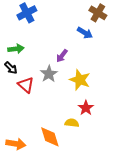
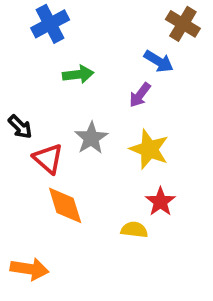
green arrow: (16, 49) -> (78, 74), moved
purple arrow: (62, 56) -> (140, 95), moved
orange diamond: (50, 137) -> (65, 205), moved

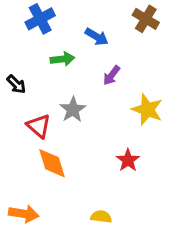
blue arrow: (159, 61) -> (97, 37), moved
black arrow: (20, 127) -> (16, 84), moved
yellow star: (149, 149) -> (147, 110), moved
yellow semicircle: (134, 230) -> (101, 217), moved

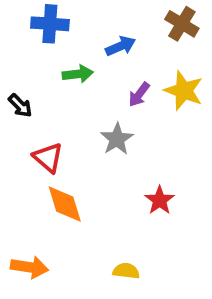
blue cross: (40, 19) -> (50, 24), turned 32
blue arrow: (97, 37) -> (121, 46), turned -55
gray star: (73, 110) -> (117, 139), moved
yellow star: (147, 110) -> (184, 91), moved

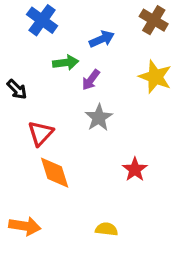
blue cross: (50, 24) -> (42, 20), turned 32
purple arrow: (139, 94) -> (91, 80), moved
red triangle: (48, 158) -> (41, 133), turned 32

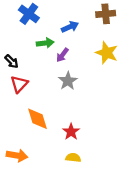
brown cross: (154, 20) -> (106, 14), turned -36
red triangle: (41, 133) -> (19, 84), moved
red star: (135, 169) -> (71, 132), moved

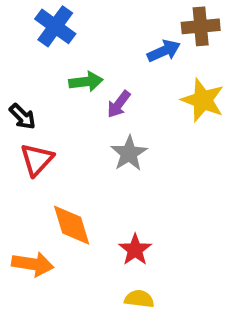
blue arrow: (70, 27) -> (164, 51), moved
orange arrow: (17, 155) -> (33, 264), moved

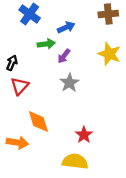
blue arrow: (164, 51) -> (66, 27), moved
black arrow: (22, 117) -> (12, 63), turned -112
red star: (135, 250) -> (84, 135), moved
yellow semicircle: (139, 299) -> (75, 161), size x1.6

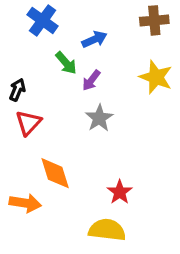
green arrow: (46, 44) -> (66, 63), turned 56

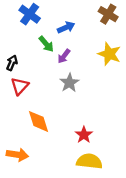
brown cross: (154, 20) -> (108, 14), turned 36
orange arrow: (25, 203) -> (17, 155), moved
yellow semicircle: (107, 230) -> (89, 161), moved

